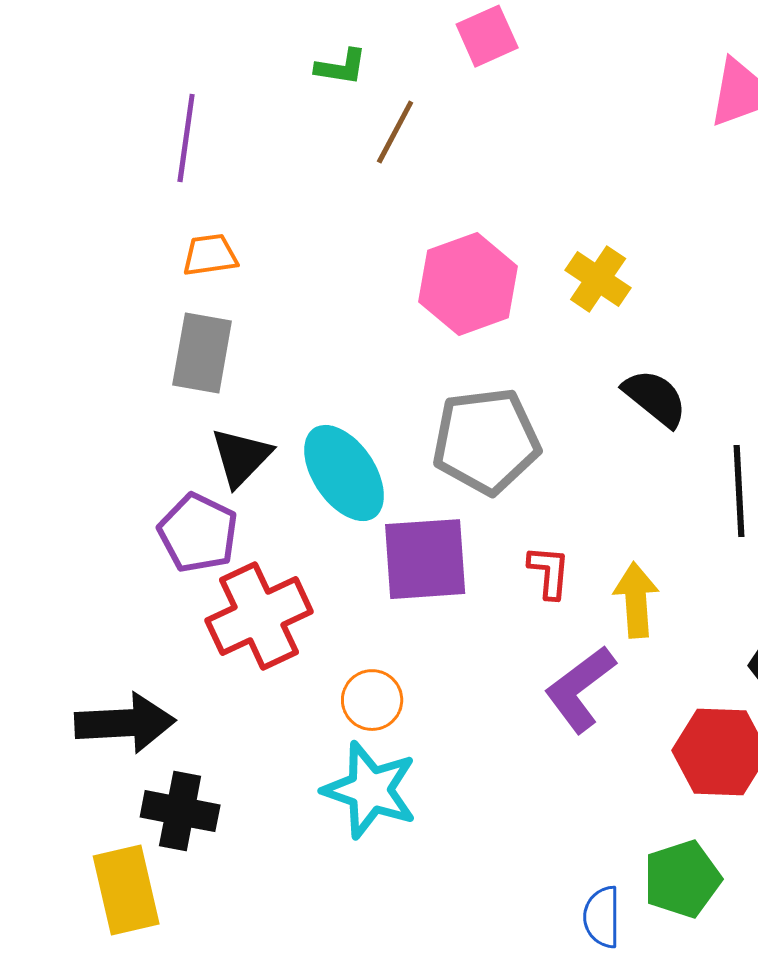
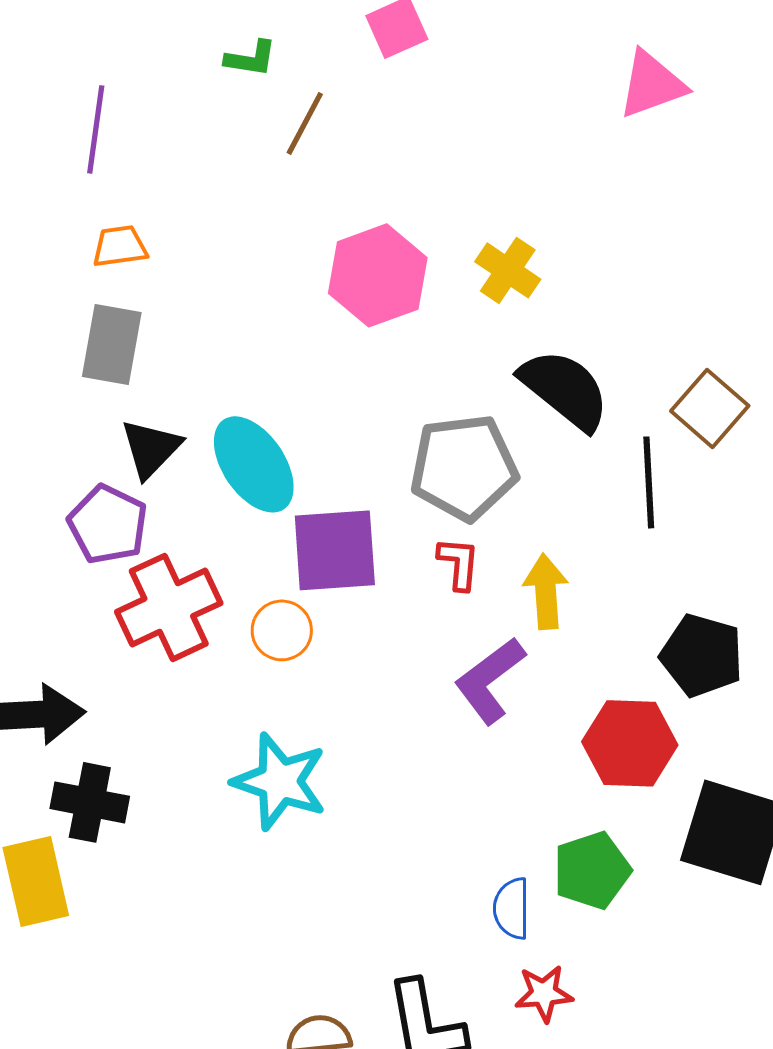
black semicircle: (655, 398) -> (565, 389), size x1.4
gray pentagon: (486, 441) -> (464, 467), moved
orange circle: (372, 700) -> (282, 630), moved

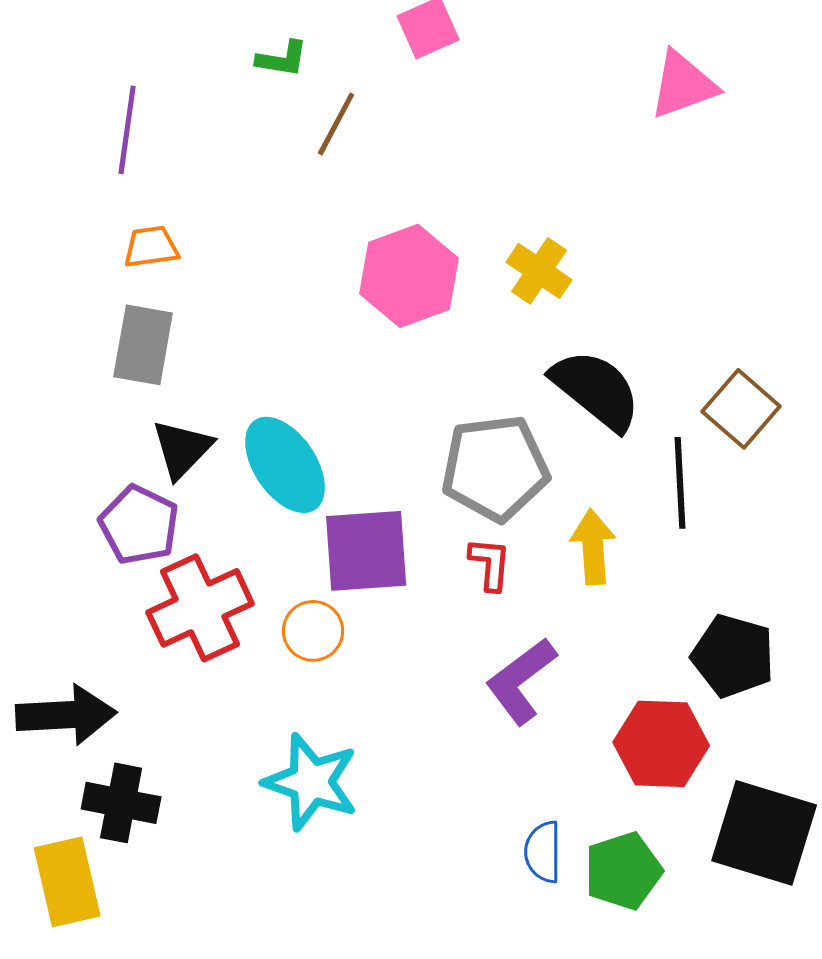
yellow arrow: (546, 591) -> (593, 547), moved
blue semicircle: (512, 908) -> (543, 852), moved

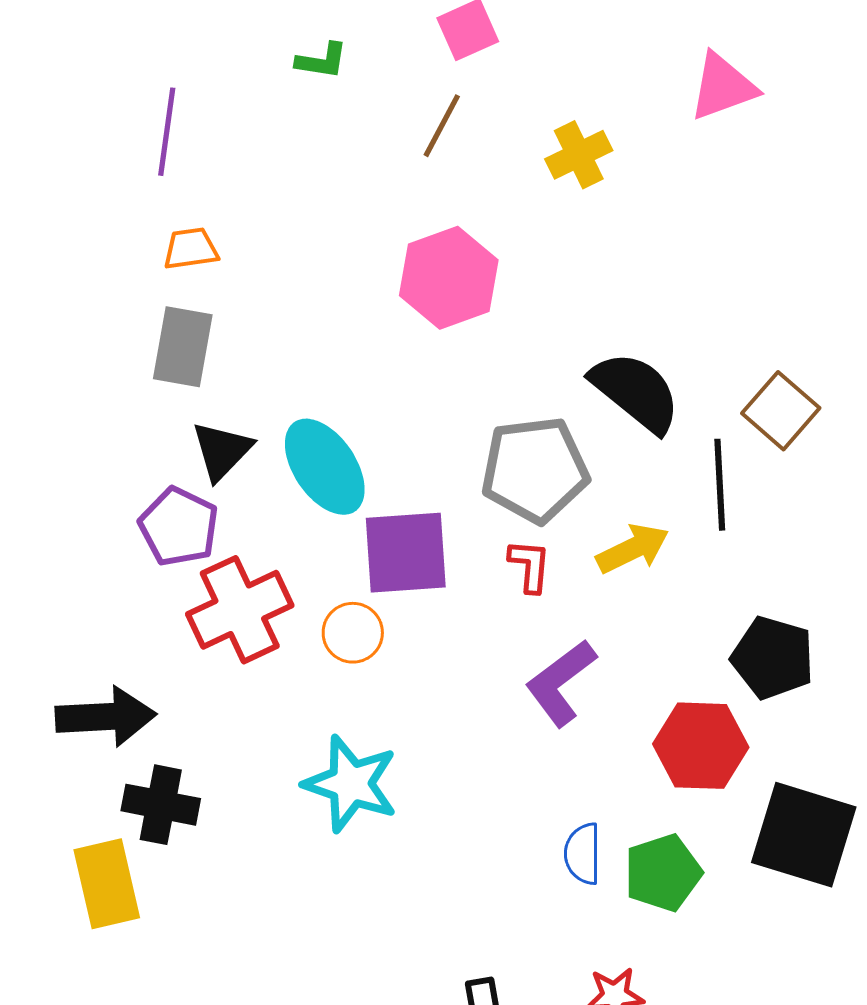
brown line: (336, 124) -> (442, 126), moved
yellow cross: (539, 271) -> (579, 155), moved, turned 30
yellow arrow: (593, 547) -> (633, 549), turned 68

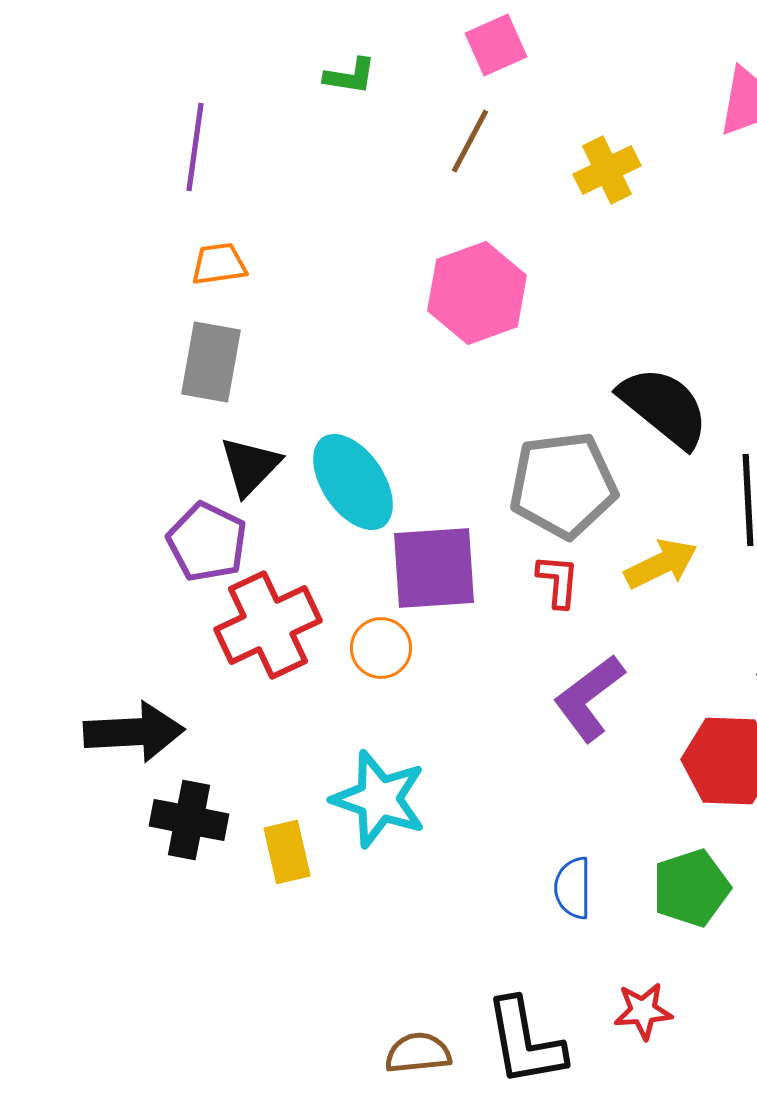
blue semicircle: (583, 854) -> (573, 888), moved
yellow rectangle: (107, 884) -> (287, 852), moved, size x0.7

